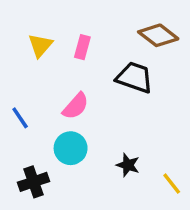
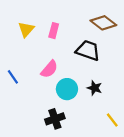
cyan circle: (71, 148) -> (67, 89), moved
black star: (128, 165) -> (95, 88), moved
black cross: (33, 182) -> (55, 119), moved

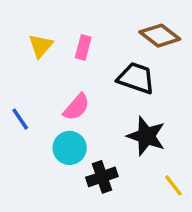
black star: (95, 88) -> (146, 136), size x1.6
cyan circle: (67, 89) -> (70, 148), moved
black cross: (55, 119) -> (102, 177), moved

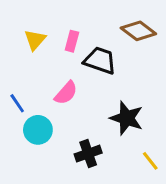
black trapezoid: (136, 78) -> (100, 60), moved
cyan circle: (70, 148) -> (38, 130), moved

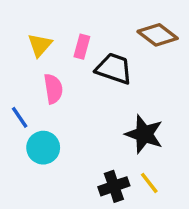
pink semicircle: (66, 93) -> (53, 89), moved, turned -50
black cross: (88, 154) -> (114, 186), moved
yellow line: (150, 161) -> (149, 183), moved

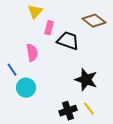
yellow triangle: (40, 45) -> (35, 12), moved

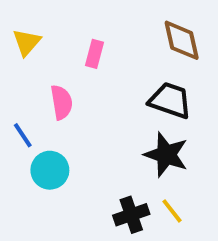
yellow triangle: (35, 12) -> (27, 42), moved
brown diamond: (94, 21) -> (182, 40), turned 40
black trapezoid: (68, 41) -> (170, 100), moved

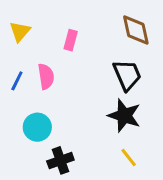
black trapezoid: (170, 100) -> (127, 75), turned 48
blue line: (23, 135) -> (17, 81), moved, turned 60
black cross: (131, 215) -> (60, 160), moved

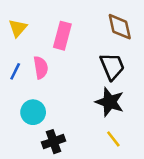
pink rectangle: (71, 40) -> (62, 36), size x1.5

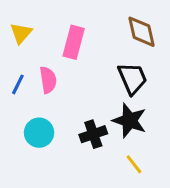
black cross: (54, 142) -> (93, 134), moved

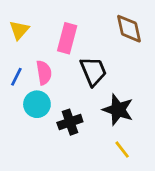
black trapezoid: (132, 78) -> (93, 71), moved
cyan circle: (39, 133) -> (37, 104), moved
black cross: (93, 134) -> (70, 122), moved

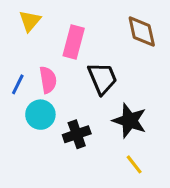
yellow triangle: (19, 30) -> (30, 21), moved

